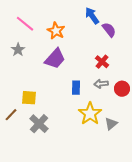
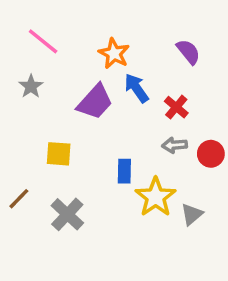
blue arrow: (92, 16) -> (136, 88), moved
orange star: (56, 31) -> (114, 53), moved
blue rectangle: (76, 88) -> (124, 171), moved
yellow square: (29, 98) -> (59, 154), moved

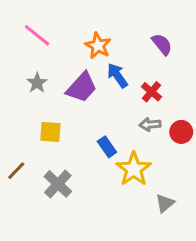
gray star: (31, 86) -> (37, 83), moved
blue rectangle: (124, 171) -> (107, 147), turned -36
gray triangle: (192, 214) -> (165, 203), moved

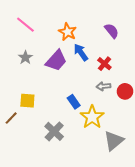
yellow square: (50, 132) -> (27, 101), moved
gray cross: (58, 184) -> (54, 131), moved
gray triangle: (165, 203) -> (114, 141), size x1.5

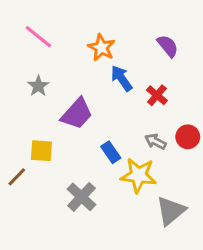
purple trapezoid: (56, 61) -> (77, 114), moved
gray arrow: (103, 86) -> (155, 141), moved, turned 32
yellow star: (92, 117) -> (138, 175), turned -30

